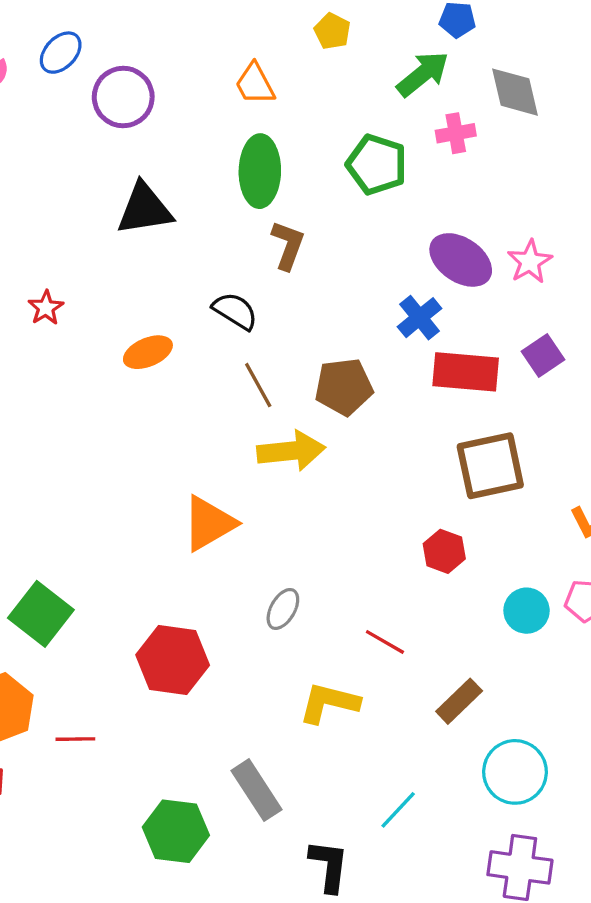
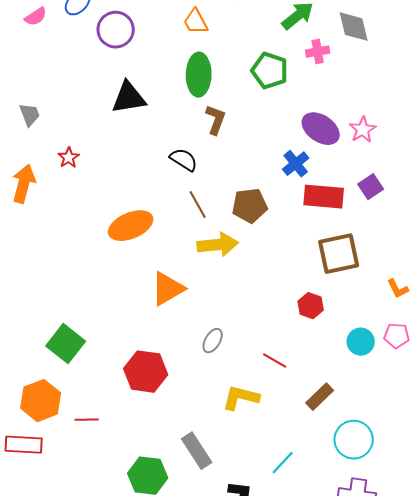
orange ellipse: (148, 352) -> (131, 226), moved, size x1.5

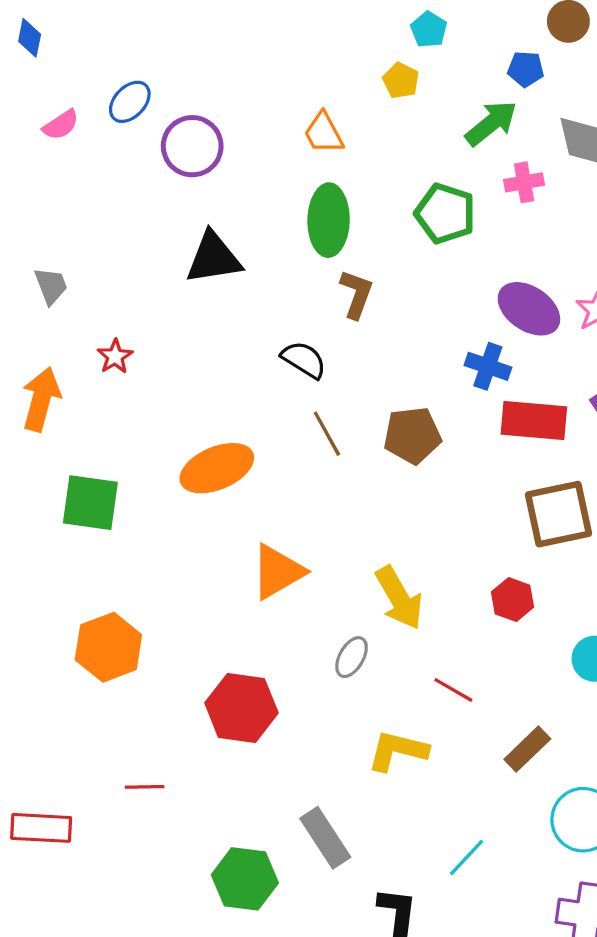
blue cross: (296, 164) -> (488, 366), turned -32
yellow arrow: (218, 245) -> (399, 598), moved, turned 66
green square: (66, 344) -> (90, 503), moved, turned -30
orange hexagon: (41, 401) -> (108, 647), moved

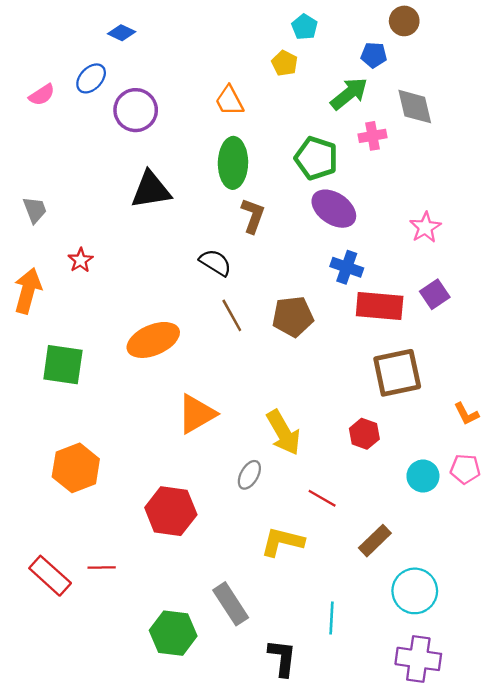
blue diamond: (30, 38) -> (122, 33), moved, turned -76
purple ellipse: (529, 309) -> (334, 209), moved
red rectangle: (41, 828) -> (50, 576), moved, turned 39
cyan line: (467, 857) -> (331, 618), turned -40

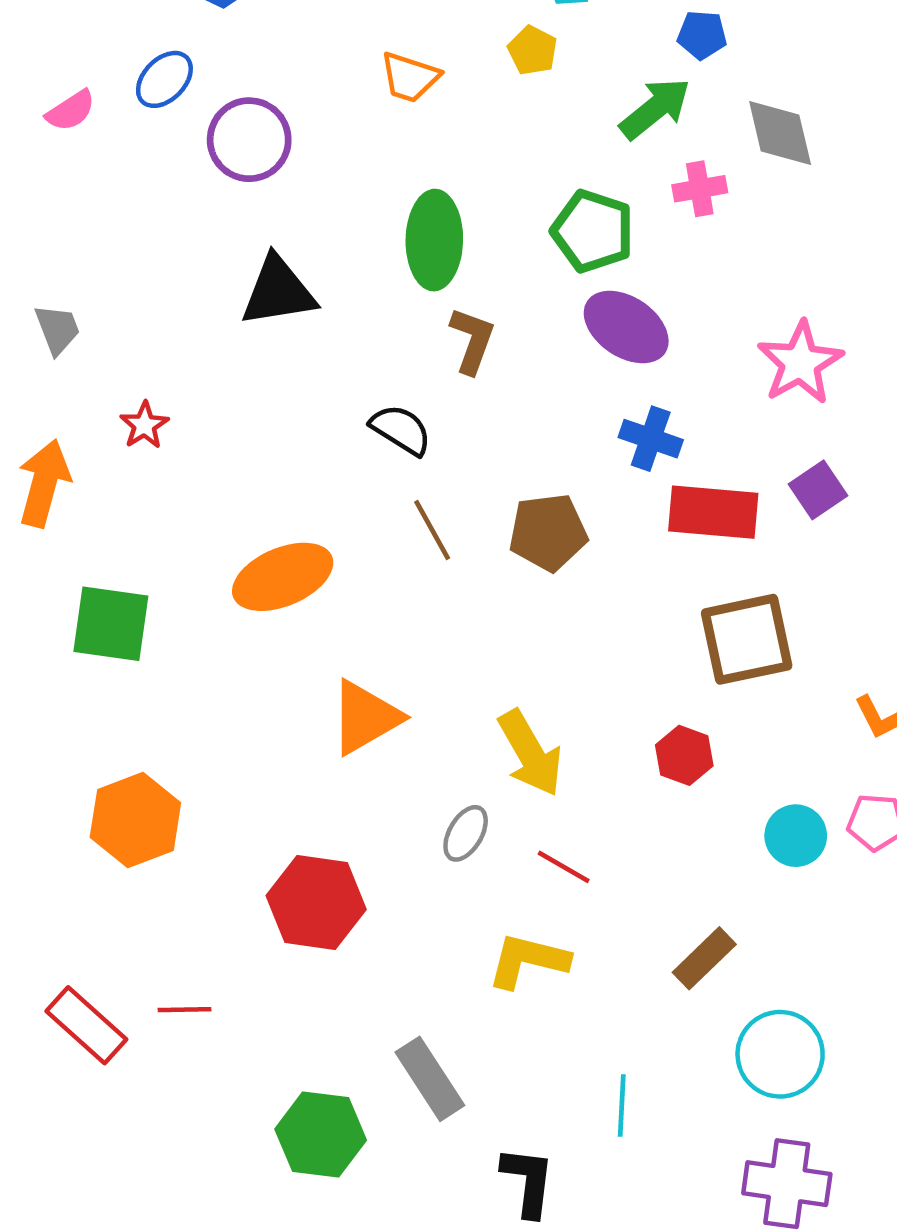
orange trapezoid: (229, 101) -> (410, 77), moved, turned -44
pink star: (425, 227) -> (800, 363), size x1.4
red line: (322, 498) -> (564, 867), moved

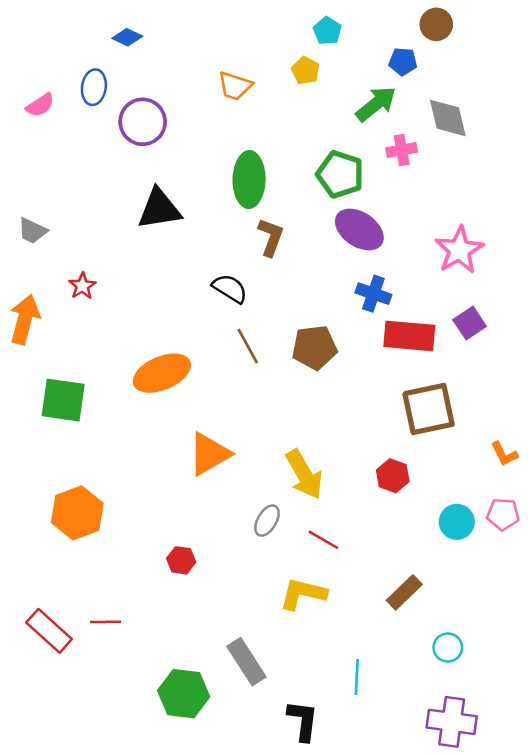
blue ellipse: (164, 79) -> (94, 87), turned -36
gray trapezoid: (57, 329) -> (32, 231), turned 136
red hexagon: (316, 903) -> (181, 560), size x0.5
cyan circle: (780, 1054) -> (448, 648), size x0.6

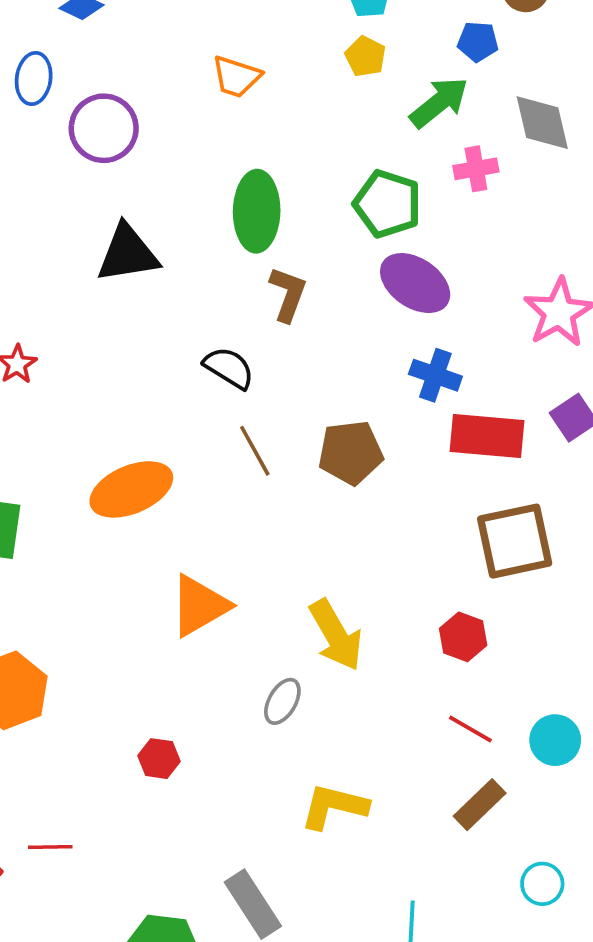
yellow pentagon: (305, 71) -> (365, 56), moved
cyan circle: (457, 522) -> (555, 740), moved
red line: (323, 540) -> (470, 729), moved

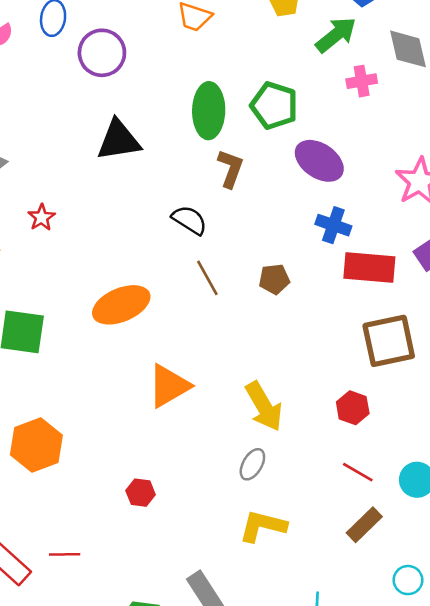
green pentagon: (387, 204) -> (274, 106), moved
brown pentagon: (351, 453) -> (274, 279), size x0.7
gray ellipse: (282, 701) -> (252, 464), moved

